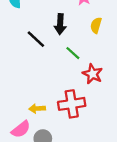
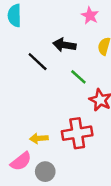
black arrow: (60, 24) -> (64, 45), turned 96

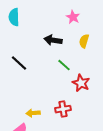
black line: (38, 62) -> (19, 63), moved
red cross: (77, 133) -> (63, 109), size x0.7

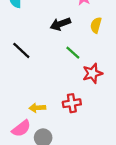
black arrow: (53, 40) -> (60, 24), turned -30
red star: (81, 83) -> (92, 73), turned 30

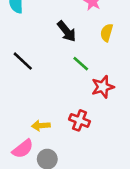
black arrow: (60, 24) -> (67, 31), turned -108
red cross: (72, 103) -> (80, 120), turned 30

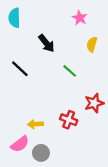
black arrow: (67, 31) -> (46, 43), moved
red star: (103, 87) -> (94, 103), moved

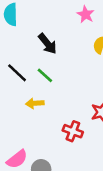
green line: (70, 71) -> (45, 75), moved
yellow arrow: (35, 124) -> (35, 103), moved

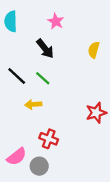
pink star: (86, 14) -> (56, 21), moved
red cross: (73, 131) -> (49, 139), moved

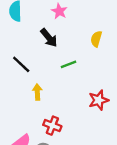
green line: (43, 78) -> (69, 64), moved, turned -63
yellow arrow: (33, 104) -> (37, 92), turned 91

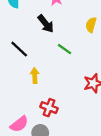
green line: (69, 64) -> (64, 49), turned 56

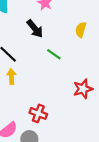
yellow arrow: (35, 76) -> (11, 77), moved

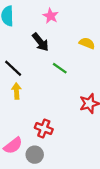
yellow semicircle: (81, 30) -> (87, 43), turned 96

